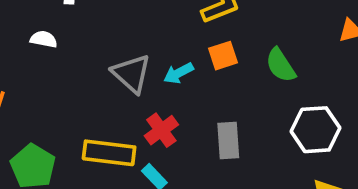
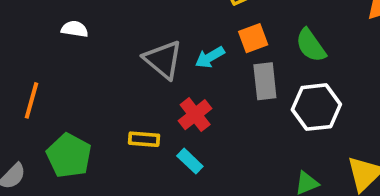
white hexagon: (316, 130) -> (316, 107), moved
gray rectangle: (228, 141) -> (265, 81), moved
yellow rectangle: (109, 153) -> (144, 139), size x0.6

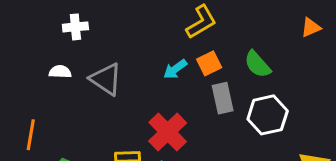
cyan arrow: (210, 57) -> (175, 69), moved
gray triangle: (163, 60) -> (106, 79), moved
red cross: (195, 115) -> (168, 132), size x1.4

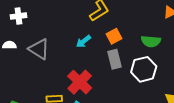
orange square: (209, 63) -> (114, 36), moved
green semicircle: (257, 64) -> (151, 41), moved, turned -42

